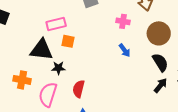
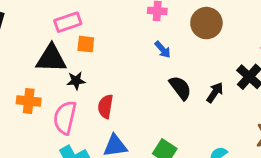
black semicircle: (160, 62) -> (180, 88), moved

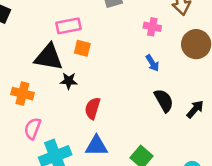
pink semicircle: (65, 118) -> (33, 129), moved, size x0.7

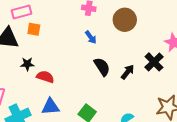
black star: (69, 81) -> (27, 64), moved
red semicircle: (93, 108) -> (45, 77), turned 96

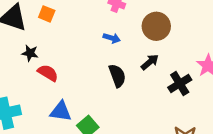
blue arrow: (91, 37) -> (112, 38), turned -48
black arrow: (128, 72) -> (150, 62), moved
blue triangle: (50, 107) -> (61, 111), moved

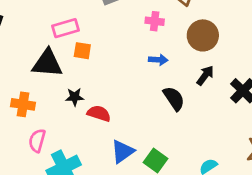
blue triangle: (61, 111) -> (123, 151), turned -30

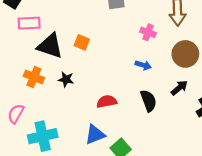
pink rectangle: (66, 28) -> (29, 23), moved
orange cross: (23, 104) -> (34, 77), moved
red semicircle: (99, 113) -> (107, 101), moved, turned -42
pink semicircle: (37, 141) -> (16, 114), moved

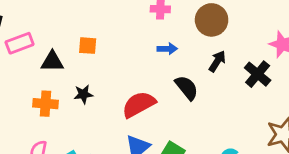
black triangle: (50, 46) -> (52, 62), size x0.7
red semicircle: (107, 101) -> (139, 104), size x1.4

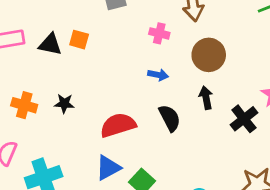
orange square: (88, 46) -> (79, 40), moved
black arrow: (217, 61) -> (206, 98), turned -55
black triangle: (52, 62) -> (50, 44), moved

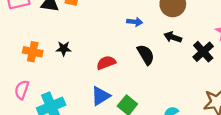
black arrow: (206, 98) -> (173, 37), turned -56
red semicircle: (118, 125) -> (106, 63), size x0.7

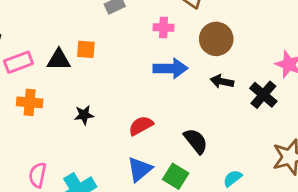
blue arrow: (135, 22) -> (170, 68), size x1.6
orange cross: (33, 52) -> (30, 102), moved
black semicircle: (146, 55) -> (196, 141), moved

